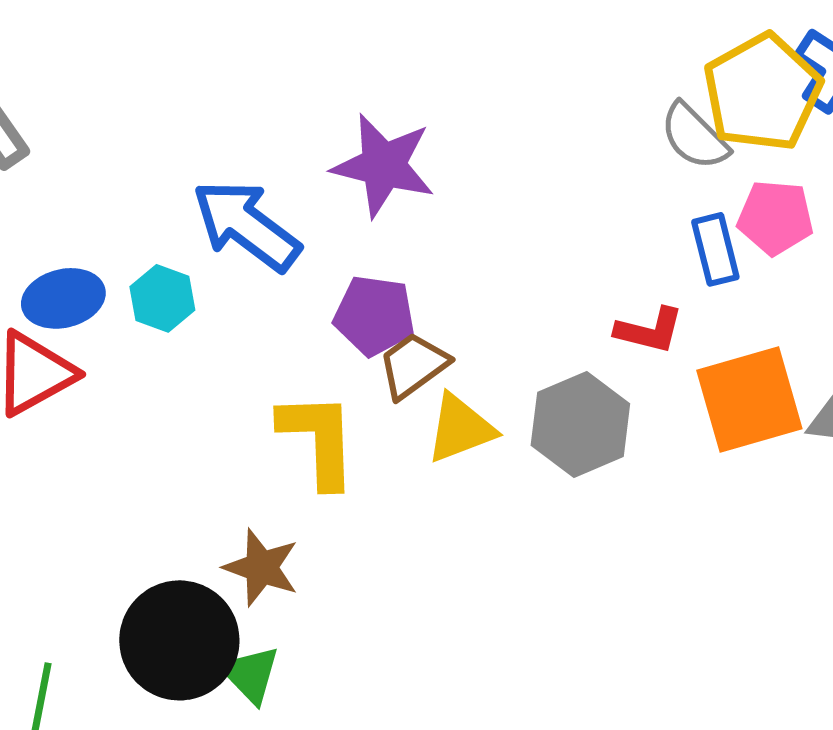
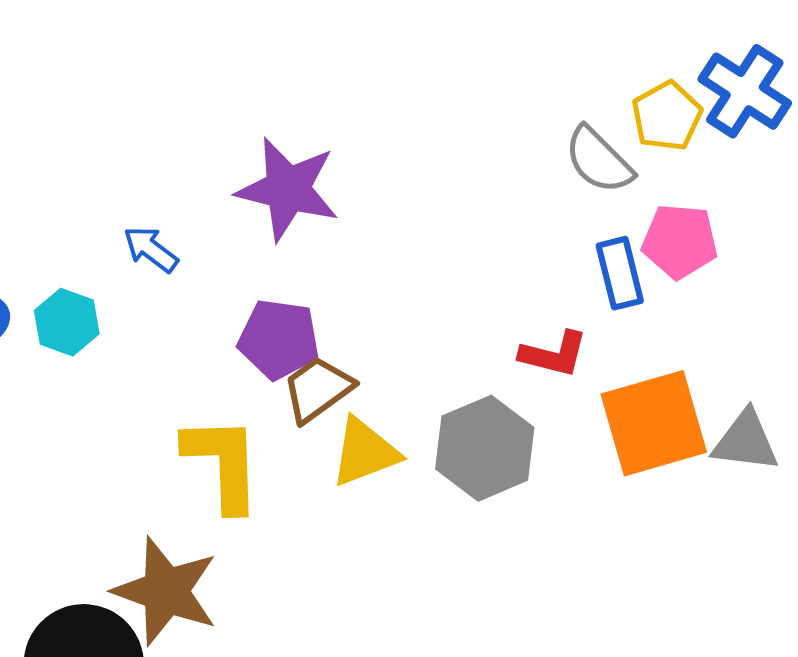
yellow pentagon: (762, 92) -> (667, 116), size x0.6
blue arrow: (246, 225) -> (151, 249), size x0.5
brown star: (261, 567) -> (166, 591), size x1.4

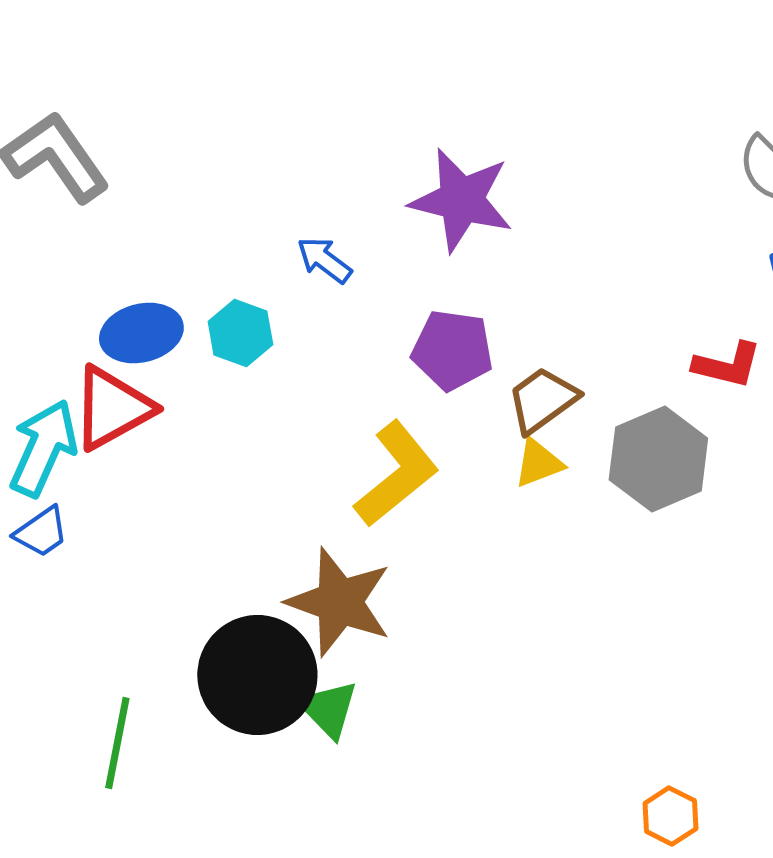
brown trapezoid: (318, 389) -> (542, 400), moved
yellow triangle: (365, 452) -> (538, 463), size x0.7
yellow L-shape: (223, 463) -> (396, 474), turned 53

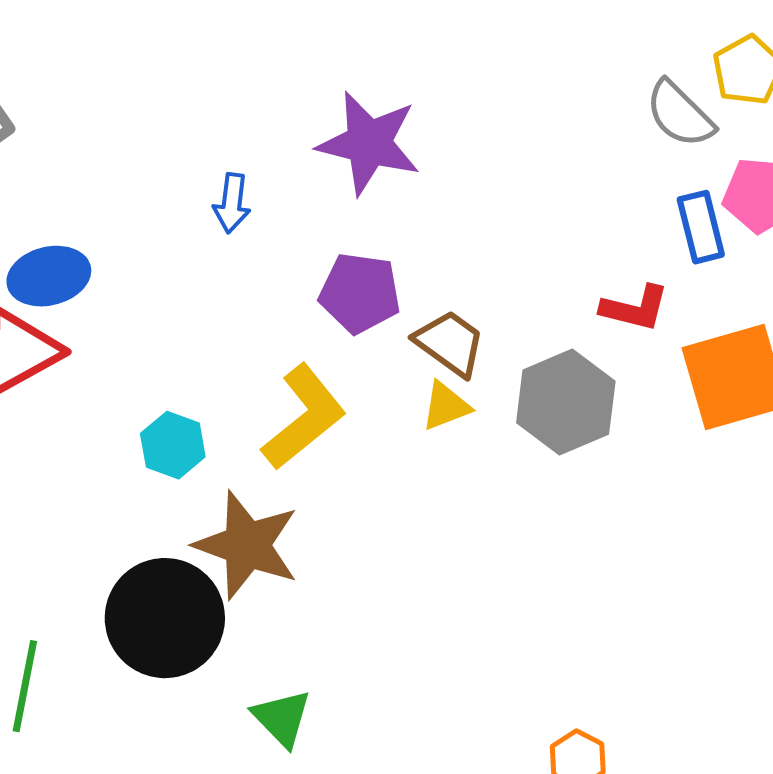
blue arrow: (324, 260) -> (232, 203), turned -120
cyan hexagon: (240, 333) -> (173, 445), moved
brown trapezoid: (542, 400) -> (450, 343), turned 72
green triangle: (328, 709) -> (282, 718), moved

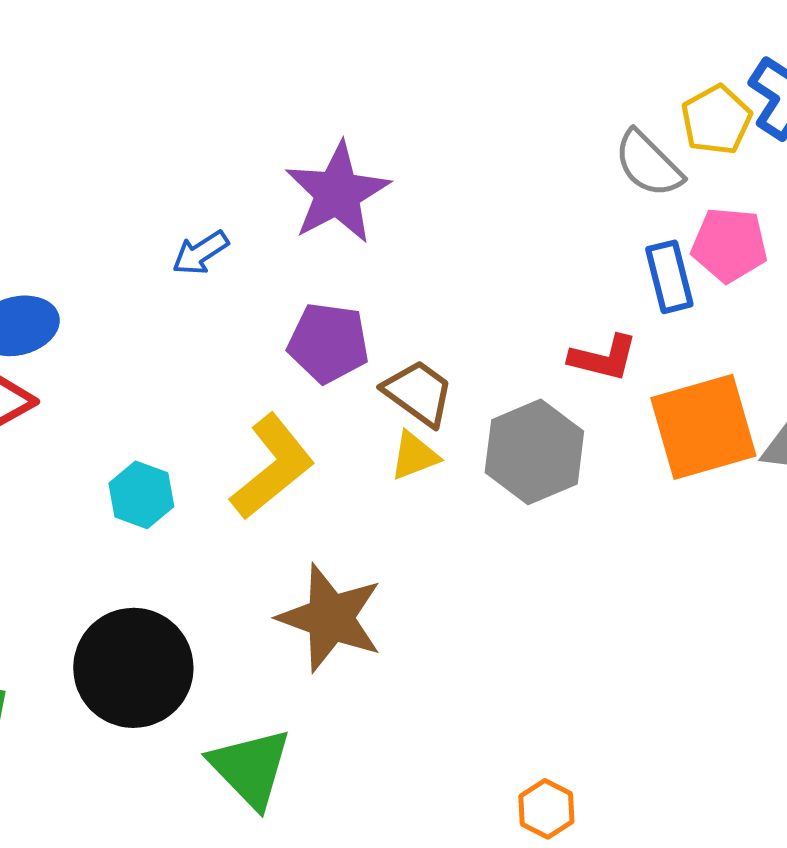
purple star: (369, 143) -> (337, 193), turned 30
blue arrow: (232, 203) -> (200, 253), turned 50
brown star: (247, 545) -> (330, 618), moved
green triangle: (282, 718) -> (250, 768), size x1.4

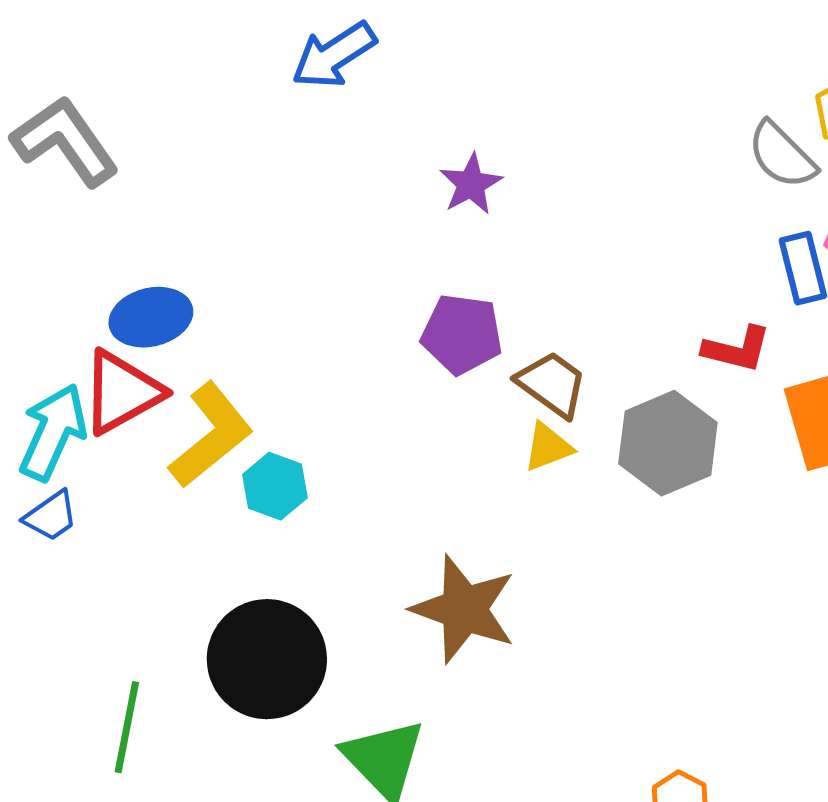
purple star: (337, 193) -> (471, 184), size x0.6
blue arrow: (200, 253) -> (334, 55), moved, size x1.5
yellow L-shape: (272, 467) -> (211, 435), moved

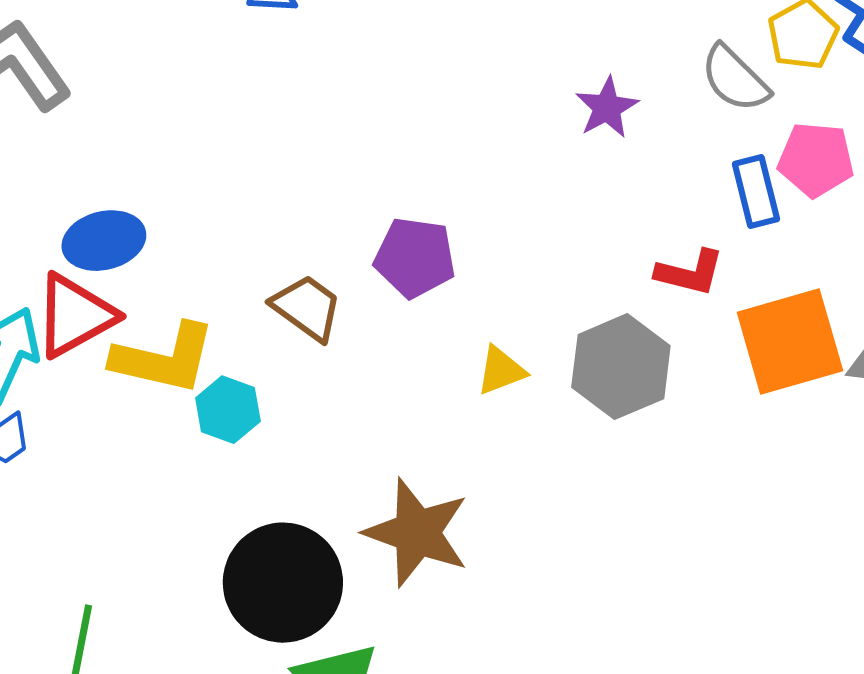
purple star: (471, 184) -> (607, 108), moved
brown trapezoid: (552, 384) -> (307, 308), moved
yellow L-shape: (211, 435) -> (164, 359), turned 52
black circle: (267, 659) -> (283, 583), moved

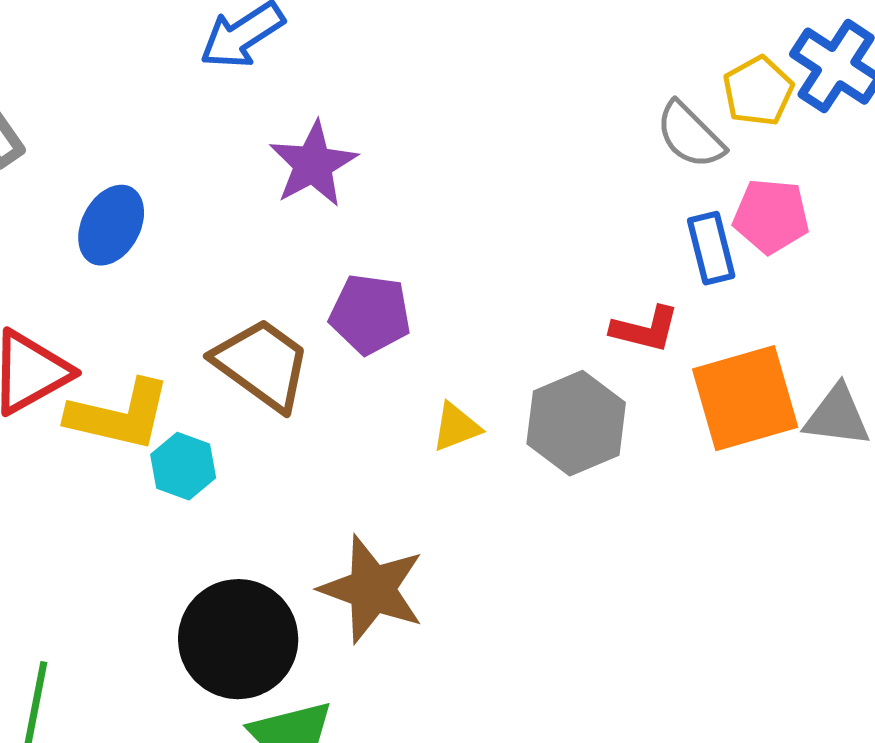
purple star: (607, 108) -> (313, 164), moved, size x1.4
blue ellipse: (104, 241) -> (111, 225), moved, turned -48
brown trapezoid: (307, 308) -> (262, 364), size x1.4

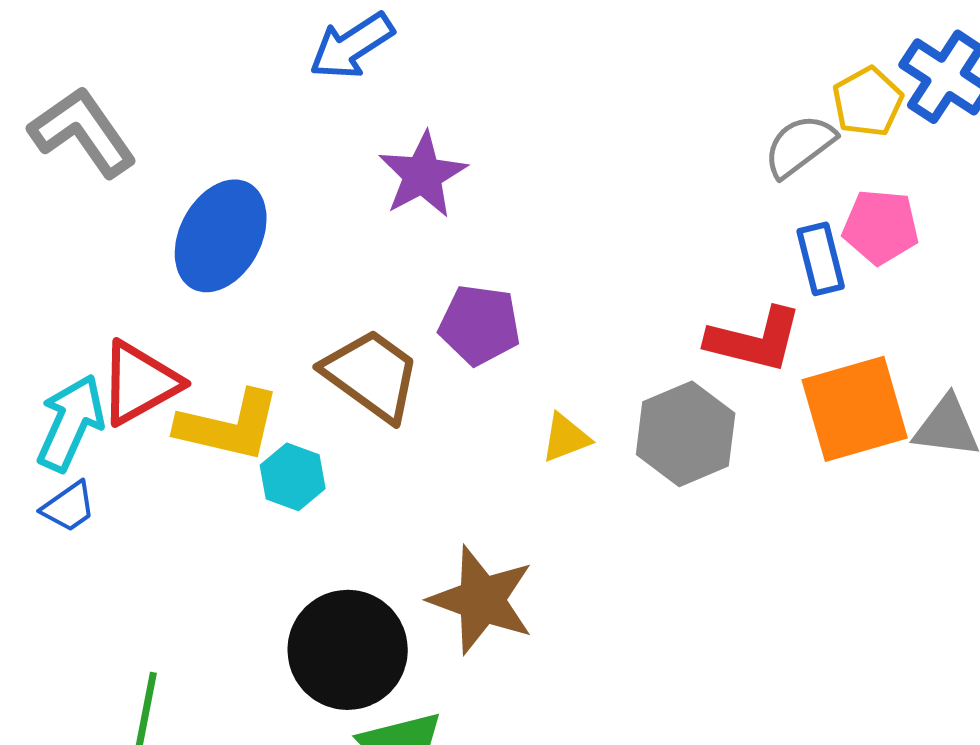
gray semicircle: (690, 135) -> (800, 146), turned 98
blue ellipse: (111, 225) -> (221, 236), size x1.4
red L-shape: (645, 329) -> (755, 340), size x1.4

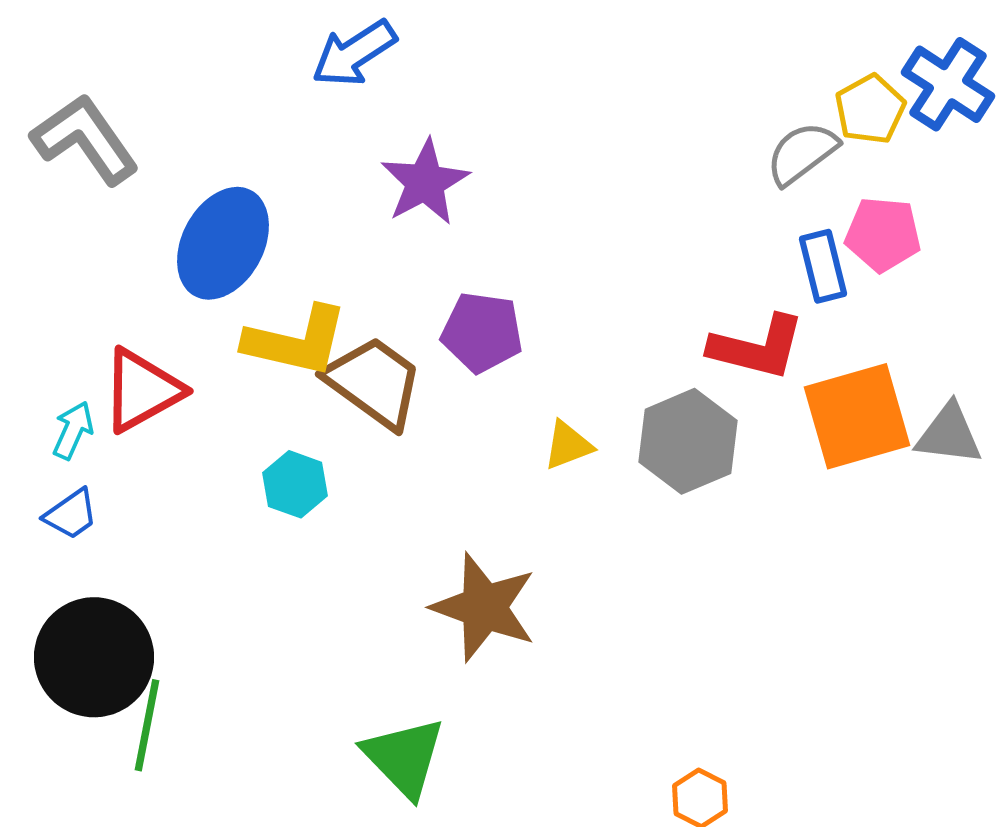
cyan arrow: (71, 423) -> (73, 430), size x0.6
yellow L-shape: (229, 426) -> (296, 341), moved
black circle: (348, 650) -> (94, 657), moved

